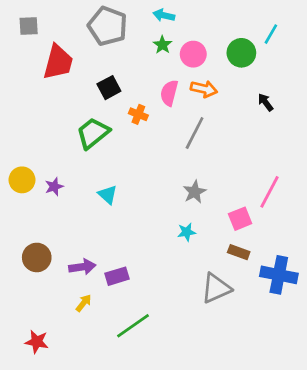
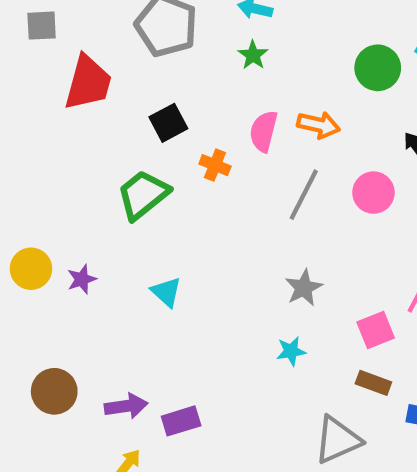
pink circle: (193, 54) -> (373, 193), moved

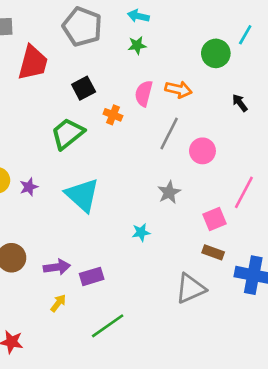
green star: (253, 55) -> (137, 45), turned 30
pink circle: (373, 193) -> (202, 151), moved
cyan triangle: (166, 292) -> (82, 195), size x1.8
cyan star: (291, 351) -> (141, 232), moved

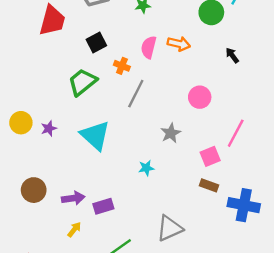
gray line: (169, 134) -> (136, 94), moved
gray triangle: (190, 288) -> (170, 228), moved

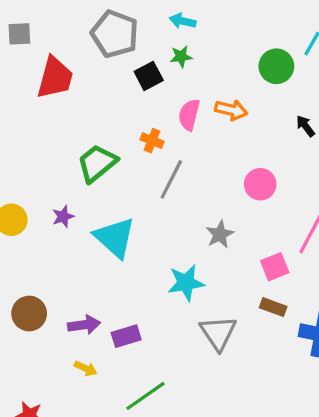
black square: (96, 43) -> (149, 76), moved
purple star: (49, 128) -> (63, 217), moved
cyan star: (146, 168) -> (186, 283), size x1.6
gray triangle: (170, 228) -> (218, 333), moved, turned -40
yellow arrow: (74, 230) -> (86, 368), turned 77

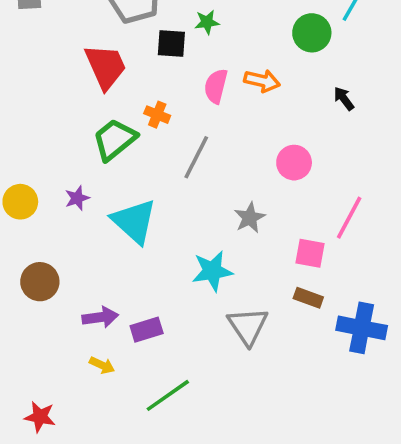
black square: (149, 76) -> (171, 43), turned 32
red trapezoid: (55, 78) -> (106, 67), moved, turned -39
orange cross: (152, 141) -> (157, 115), moved
pink square: (275, 267) -> (310, 253), turned 32
brown circle: (29, 314) -> (40, 282), moved

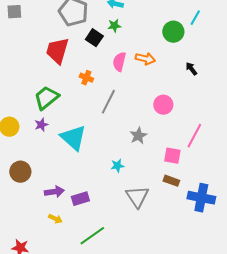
black square: (171, 43) -> (94, 38), turned 30
red trapezoid: (106, 67) -> (57, 51), turned -140
green trapezoid: (115, 139) -> (46, 98), moved
cyan star: (212, 271) -> (117, 166), size x0.6

